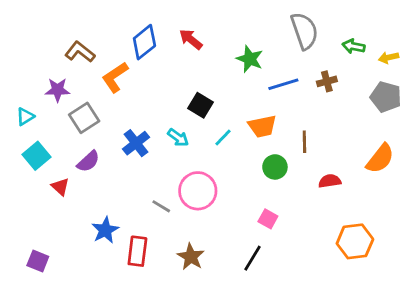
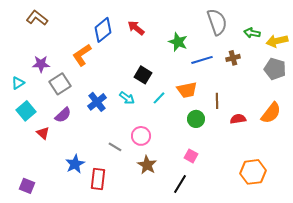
brown L-shape: (80, 52) -> (37, 18), moved
yellow arrow: (389, 58) -> (277, 41), size x1.5
red semicircle: (330, 181) -> (238, 119), moved
pink circle: (198, 191) -> (141, 136), size x0.7
brown star: (191, 257) -> (147, 165), moved

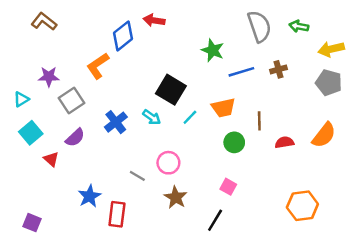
red arrow: (136, 28) -> (154, 20), moved, turned -30
green arrow: (252, 33) -> (299, 26), moved
black square: (143, 75) -> (171, 90), size x1.4

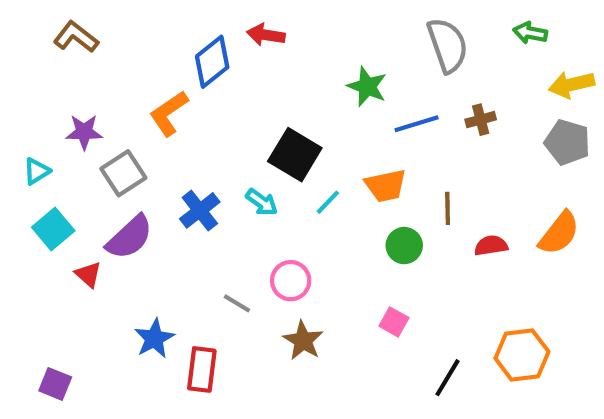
green arrow: (299, 26) -> (530, 33), moved
purple semicircle: (75, 138) -> (130, 237), size x1.4
black line: (215, 220) -> (448, 378), moved

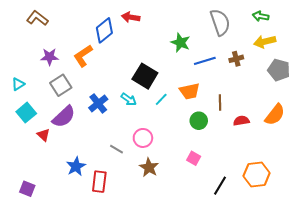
yellow arrow: (571, 84) -> (265, 42), moved
purple star: (84, 132) -> (50, 57), moved

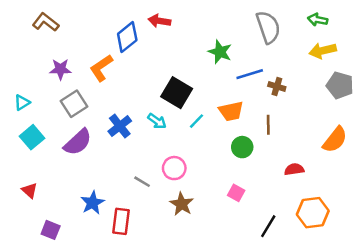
brown cross: (236, 59) -> (277, 86), moved, turned 32
red semicircle: (241, 121) -> (294, 169), moved
red triangle: (43, 135) -> (29, 190), moved
purple square: (27, 189) -> (51, 230), moved

